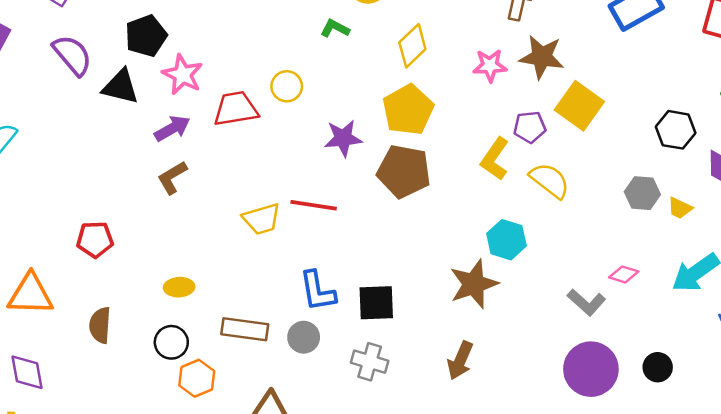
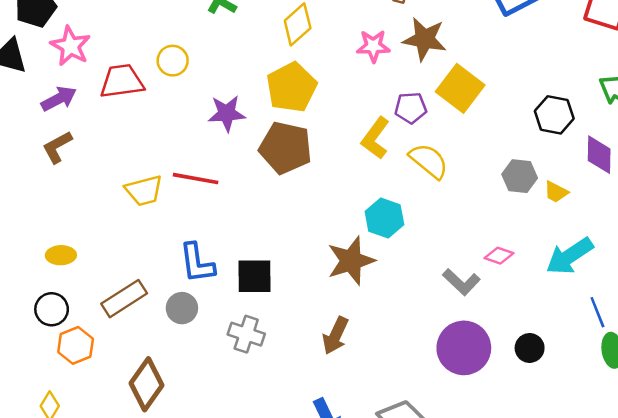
brown rectangle: (245, 329) -> (124, 299), turned -42

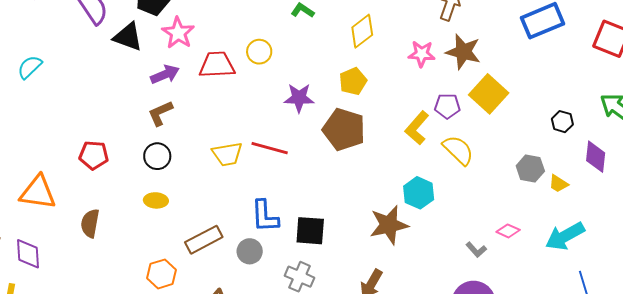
yellow pentagon: (291, 87) -> (353, 81), size x0.7
black hexagon: (554, 115) -> (562, 122), size x0.7
gray L-shape: (461, 282) -> (476, 250), size x0.7
black circle: (52, 309) -> (157, 156), moved

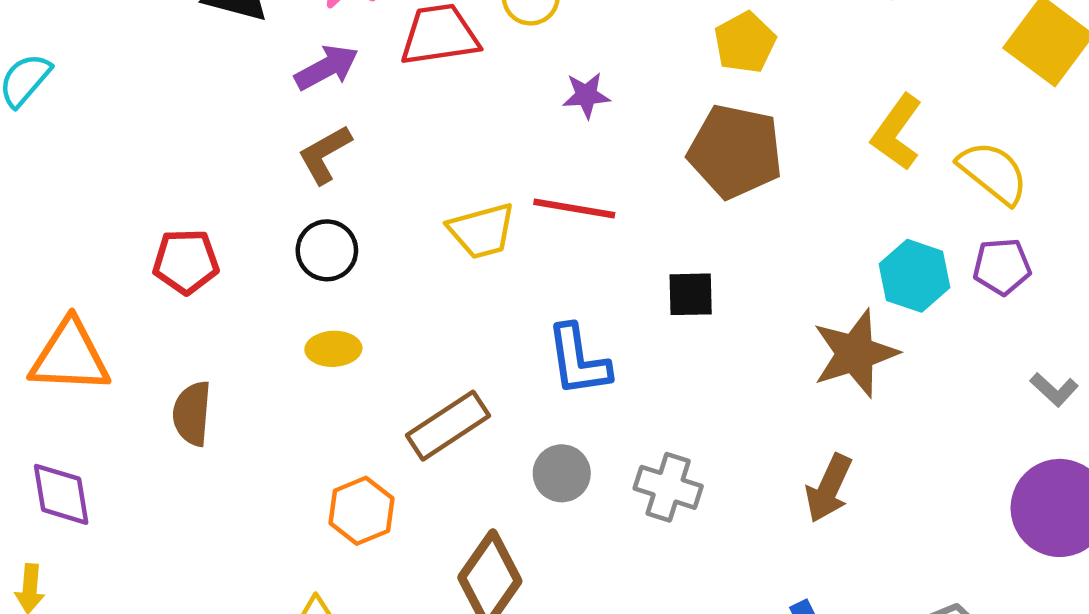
purple star: (299, 98) -> (586, 95), moved, size x0.7
purple pentagon: (447, 106) -> (1002, 267), moved
black square: (310, 231) -> (691, 294), moved, size x0.7
gray circle: (250, 251) -> (562, 473), moved

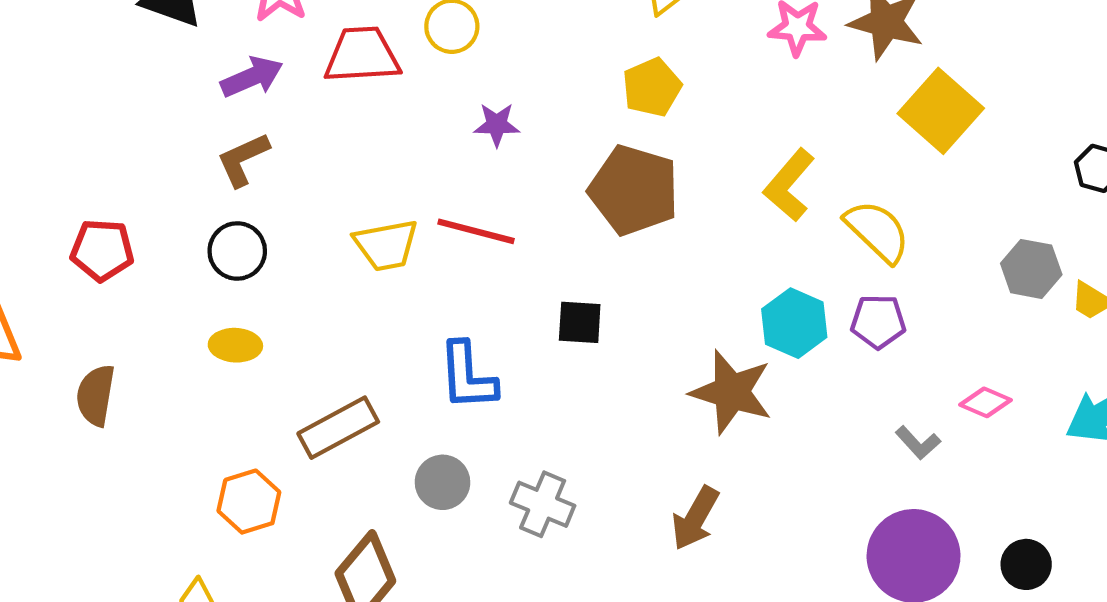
brown star: (855, 353) -> (731, 392), turned 30

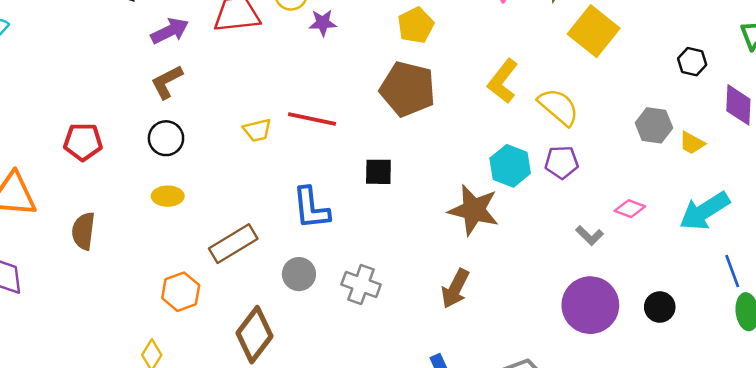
purple star: (497, 125) -> (323, 23), moved
yellow trapezoid: (386, 245) -> (257, 130), size x0.7

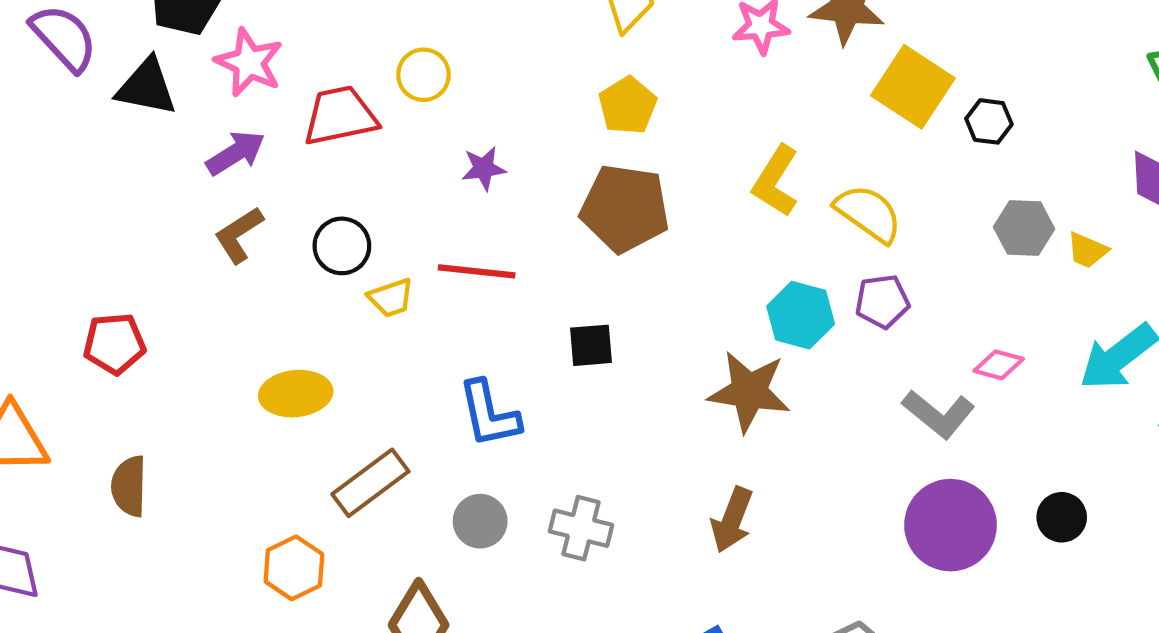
purple star: (323, 23) -> (484, 168), moved
black hexagon: (692, 62) -> (989, 121), moved
black circle: (166, 138) -> (342, 246), moved
yellow ellipse: (168, 196) -> (296, 394), moved, size x1.4
gray L-shape: (590, 235) -> (938, 414), size x1.6

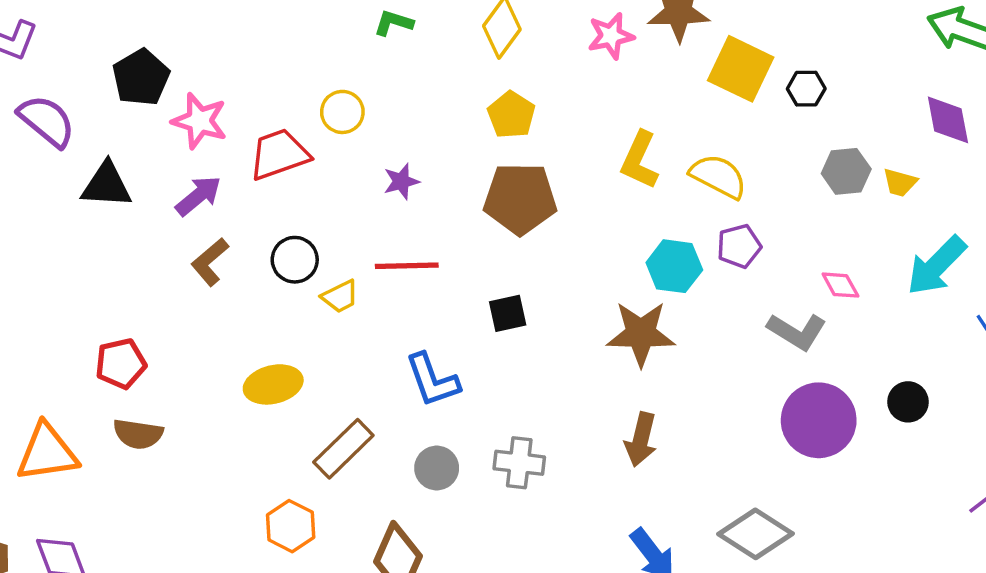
black triangle: (147, 87) -> (107, 185), moved
pink diamond: (999, 365) -> (840, 285), turned 54
brown semicircle: (129, 486) -> (138, 434), moved, turned -75

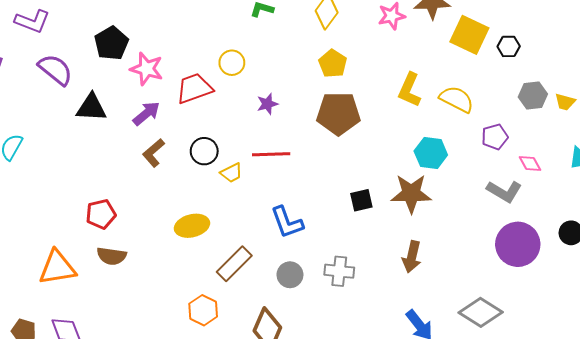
purple pentagon: (739, 246) -> (495, 137), moved
black square: (508, 313) -> (361, 200), moved

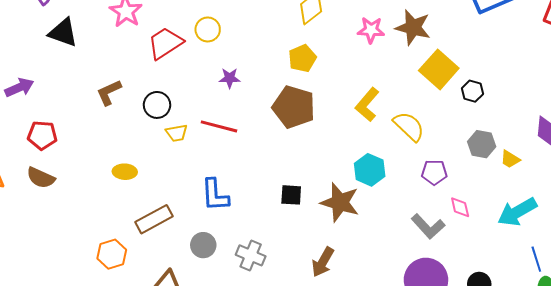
red trapezoid: (194, 88) -> (165, 43), turned -30
purple arrow: (146, 113) -> (19, 88), moved
yellow ellipse: (192, 226) -> (125, 172), size x0.7

